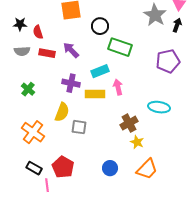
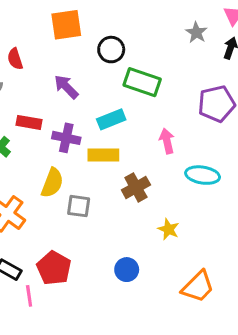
gray star: (155, 15) -> (196, 33), size x0.6
red rectangle: (47, 53) -> (29, 122), moved
pink arrow: (118, 87) -> (167, 141), moved
brown cross: (129, 123) -> (136, 187), moved
orange trapezoid: (147, 169) -> (198, 287), moved

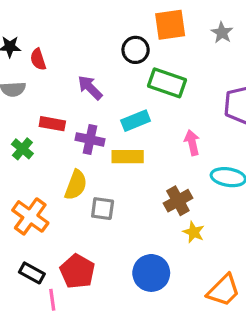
orange square: (66, 25) -> (170, 25), moved
brown cross: (136, 187) -> (178, 201), moved
blue circle: (127, 270) -> (151, 273), size x1.5

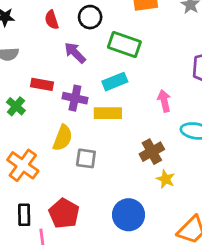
black circle: (136, 50) -> (90, 17), moved
red semicircle: (38, 59) -> (52, 20), moved
green rectangle: (167, 83) -> (124, 45), moved
black rectangle: (32, 273) -> (24, 215), turned 60

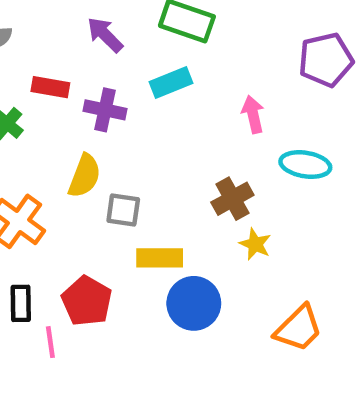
yellow rectangle: (108, 113) -> (160, 258), moved

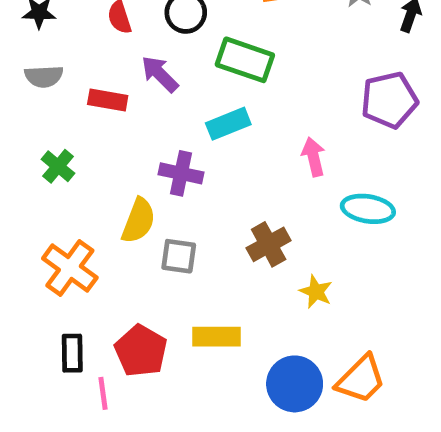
red rectangle: (50, 87) -> (108, 100), moved
purple cross: (105, 110) -> (181, 173), moved
brown cross: (232, 199) -> (269, 244), moved
yellow rectangle: (160, 258) -> (217, 337), moved
blue circle: (194, 303) -> (295, 384), moved

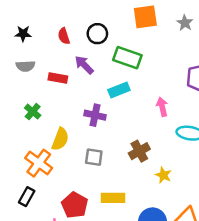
yellow semicircle: (138, 221) -> (60, 139), moved
black rectangle: (72, 353) -> (27, 197), moved, turned 30

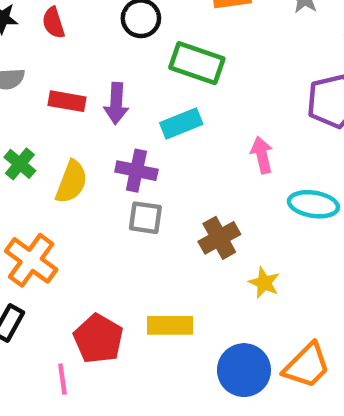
red semicircle: (64, 36) -> (53, 23), moved
purple arrow: (84, 65) -> (116, 103), moved, turned -132
yellow semicircle: (60, 139) -> (71, 182), moved
gray square: (94, 157) -> (145, 218), moved

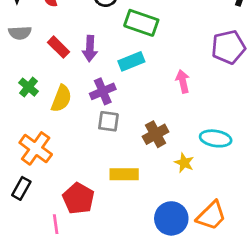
red rectangle: (67, 101) -> (58, 47), turned 35
purple cross: (136, 171) -> (103, 91), turned -35
cyan ellipse: (313, 204) -> (216, 138), moved
yellow rectangle: (170, 325) -> (124, 174), moved

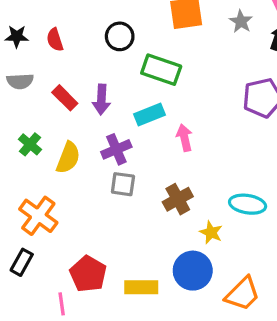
pink arrow: (183, 81) -> (184, 138), moved
yellow rectangle: (124, 174) -> (141, 287), moved
blue circle: (171, 218) -> (193, 271), moved

